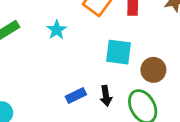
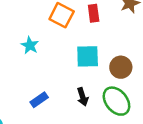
blue rectangle: (76, 96) -> (39, 100), moved

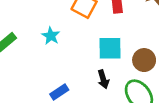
black arrow: (83, 97) -> (103, 79), moved

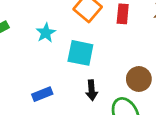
cyan square: (110, 48) -> (80, 53), moved

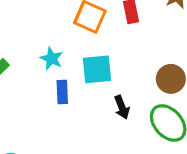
blue rectangle: (42, 94) -> (62, 92), moved, turned -54

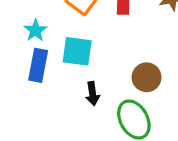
blue rectangle: (62, 92) -> (38, 65), size x1.4

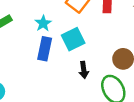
cyan square: (77, 51) -> (73, 39), turned -35

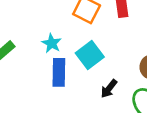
black arrow: (84, 70) -> (109, 89), turned 56

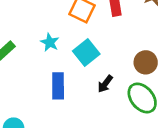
blue rectangle: (59, 72) -> (58, 86), moved

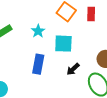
cyan square: (86, 53) -> (63, 44), turned 30

